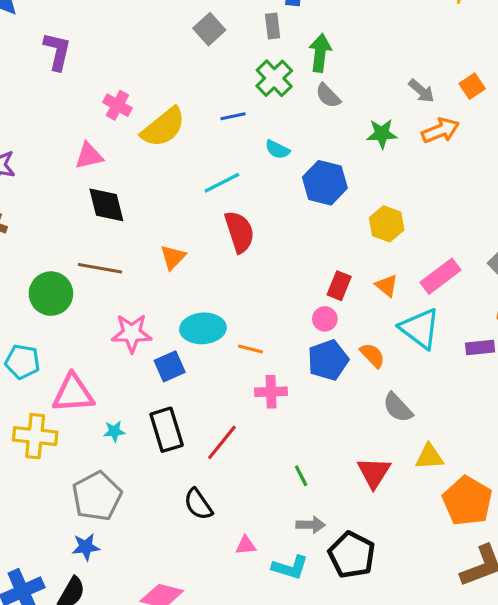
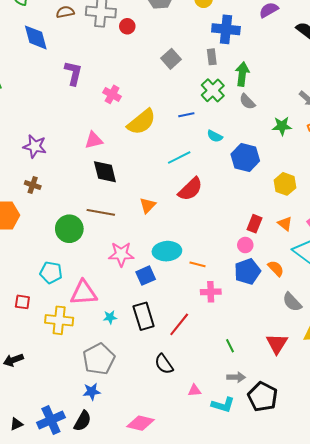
pink cross: (117, 105) -> (112, 94), moved
red semicircle: (239, 232) -> (190, 189), turned 64

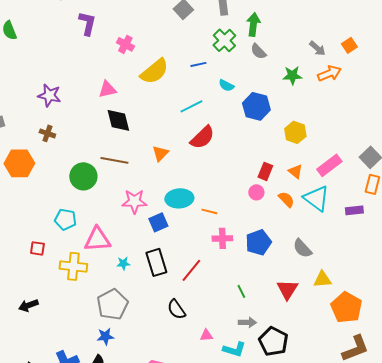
orange semicircle: (276, 268) -> (286, 199), moved
blue pentagon: (247, 271) -> (258, 242), moved

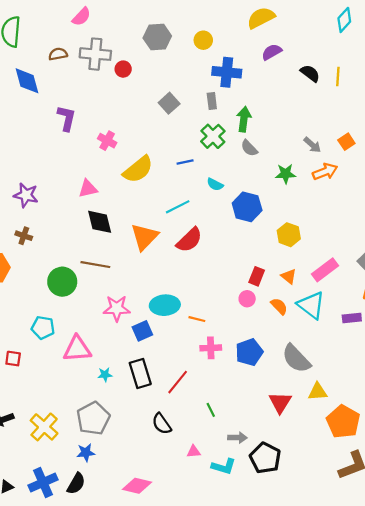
orange triangle: (160, 153) -> (144, 237), moved, size x1.6
gray semicircle: (302, 248) -> (296, 359), size x1.4
yellow cross: (73, 266) -> (44, 427), moved, turned 36
green line: (241, 291) -> (211, 410), moved

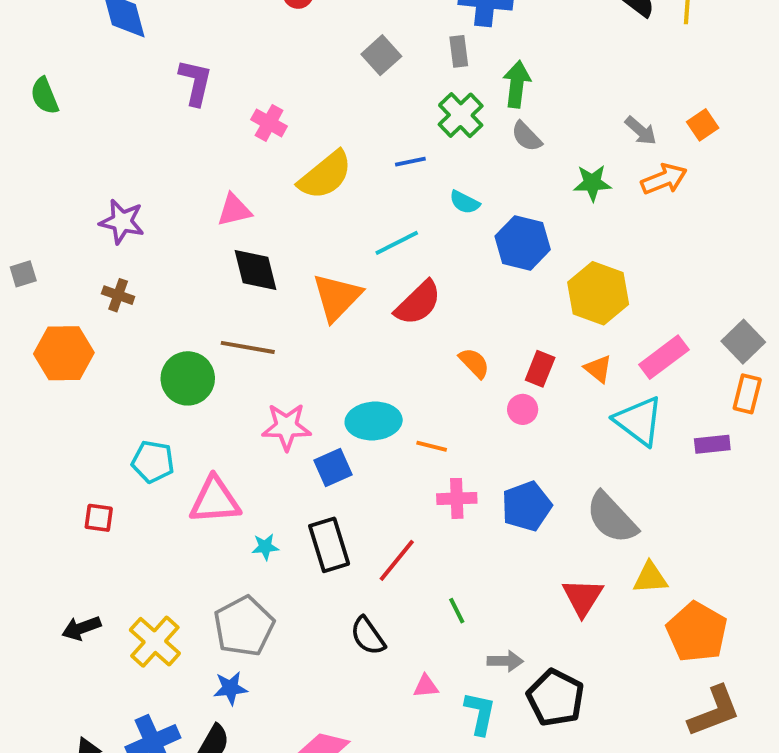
yellow hexagon: (289, 235) -> (598, 293), size x1.4
orange semicircle: (279, 306) -> (474, 363), moved
cyan L-shape: (224, 466) -> (480, 713), turned -95

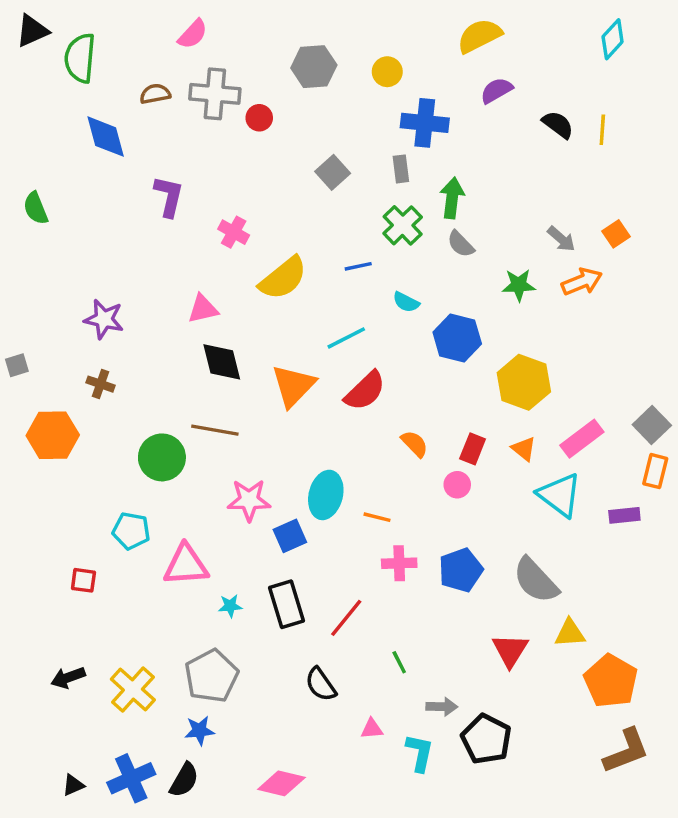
cyan ellipse: (374, 421) -> (326, 495), turned -72

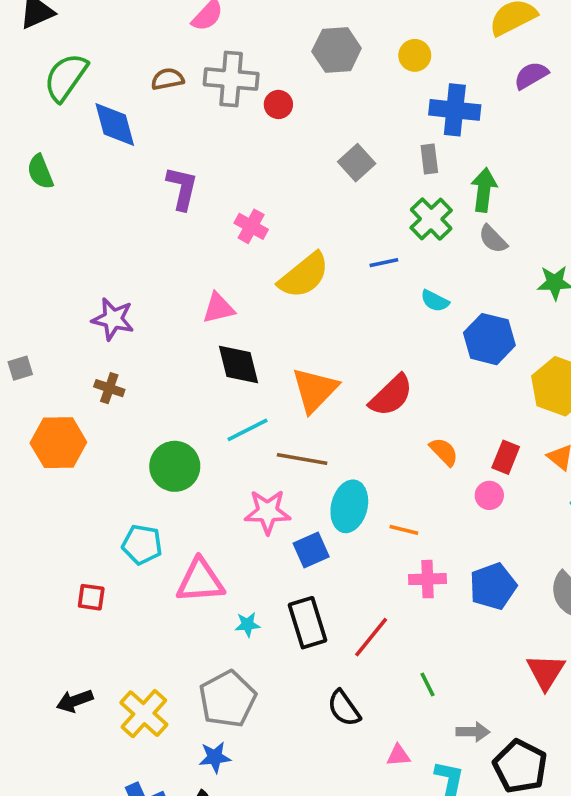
green semicircle: (80, 58) -> (66, 77), moved, turned 30
green semicircle: (36, 208) -> (40, 172), moved
cyan line: (346, 338) -> (247, 430), moved
brown line: (215, 430) -> (302, 459), moved

